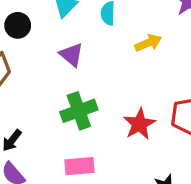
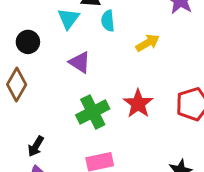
red star: (139, 124) -> (138, 104), moved

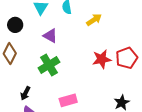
red star: (138, 104) -> (102, 59), moved, turned 30
green cross: (93, 112) -> (49, 65), moved

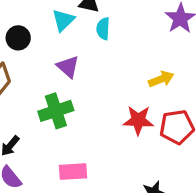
yellow arrow: (94, 20) -> (161, 79), moved

